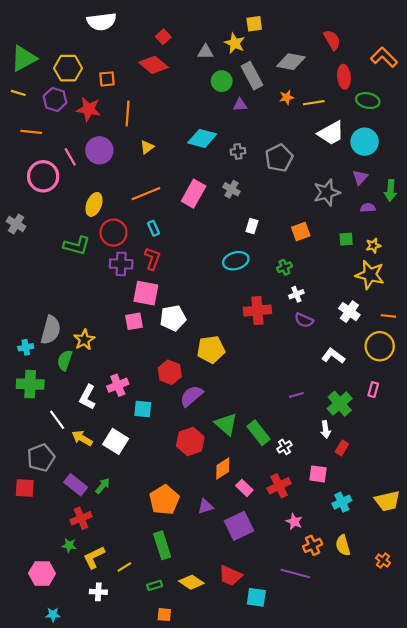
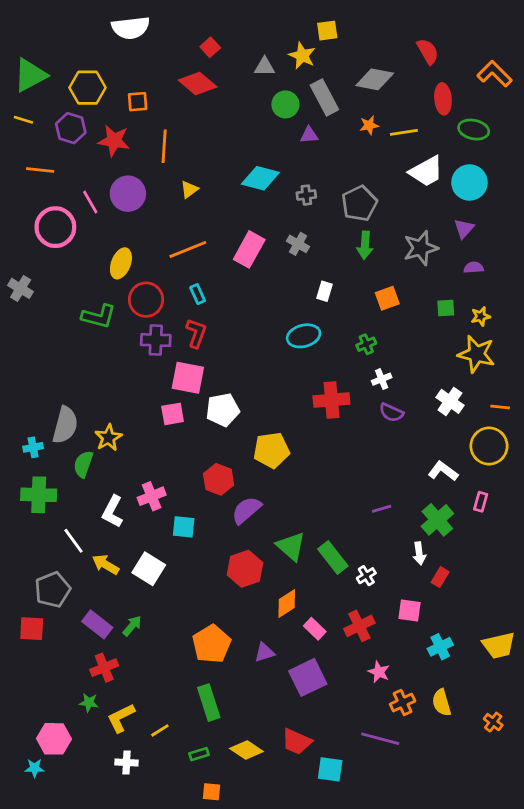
green arrow: (391, 190) -> (365, 245), moved
white L-shape: (333, 356) -> (443, 471), moved
cyan star: (53, 615) -> (34, 768), moved

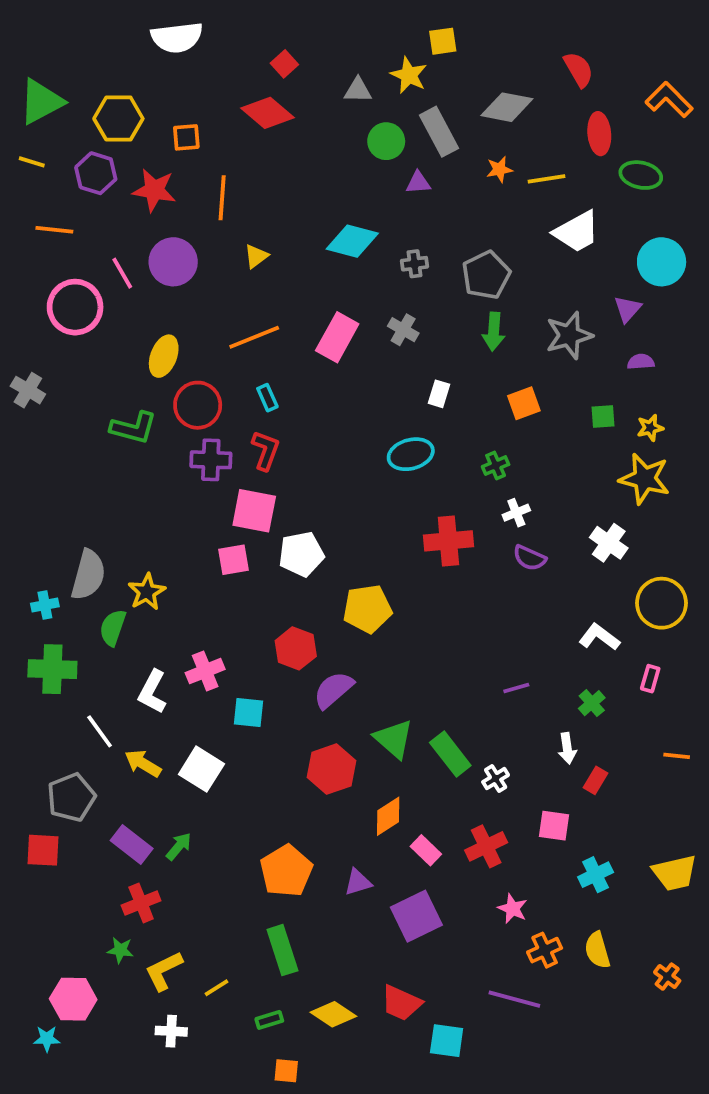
cyan circle: (469, 183) -> (662, 262), moved
orange line: (500, 407) -> (677, 756), moved
green cross: (437, 520) -> (592, 703), size x0.6

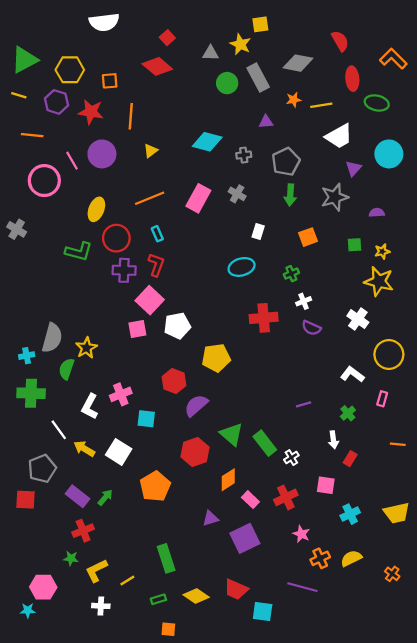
purple triangle: (418, 183) -> (266, 122), moved
purple triangle: (628, 309) -> (353, 168), moved
pink square: (254, 511) -> (150, 300), turned 32
orange pentagon: (286, 871) -> (155, 486), moved
yellow semicircle: (597, 950) -> (351, 558), turned 80

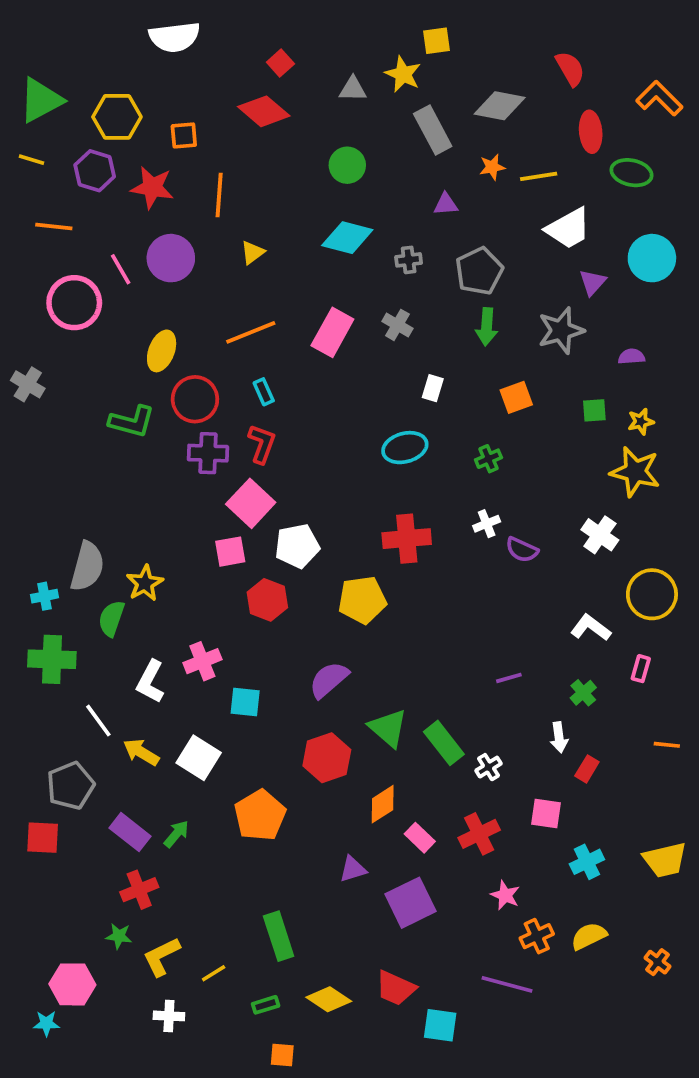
green circle: (227, 83) -> (347, 165), moved
white cross: (304, 301) -> (487, 524), moved
red cross: (264, 318) -> (407, 539), moved
red hexagon: (174, 381) -> (267, 600), moved

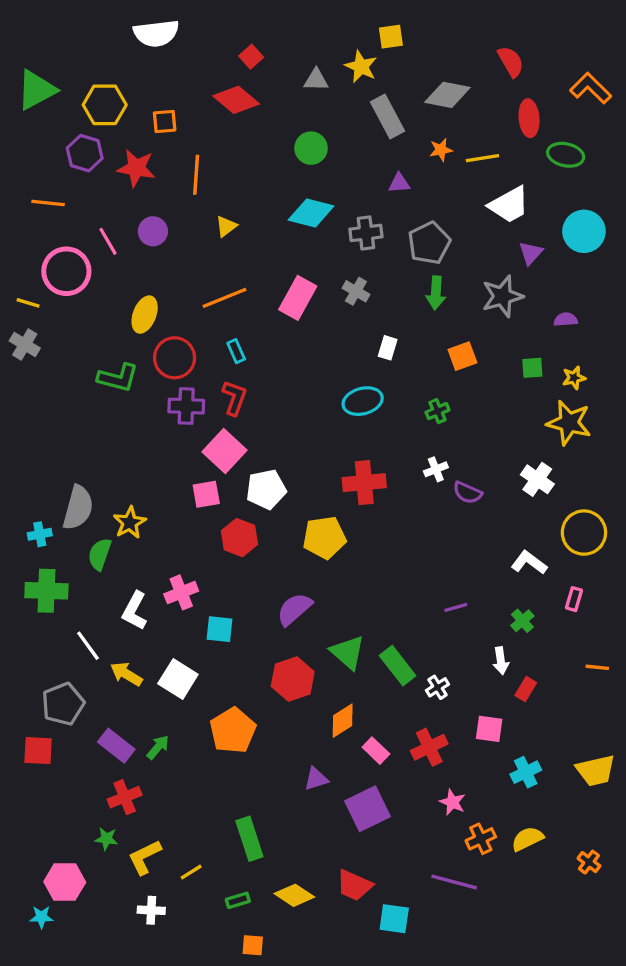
yellow line: (31, 160) -> (28, 303), moved
purple circle: (171, 258) -> (153, 231), size x0.7
gray cross: (409, 260) -> (366, 233), size x1.4

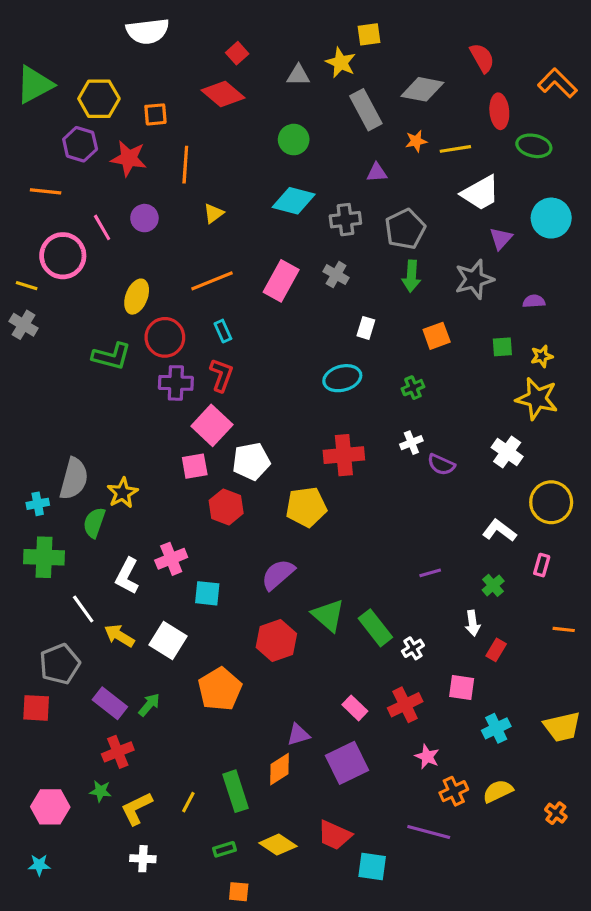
orange diamond: (343, 721) -> (279, 769), moved
yellow line: (191, 872) -> (188, 802), moved, turned -30
pink hexagon: (65, 882) -> (50, 807), moved

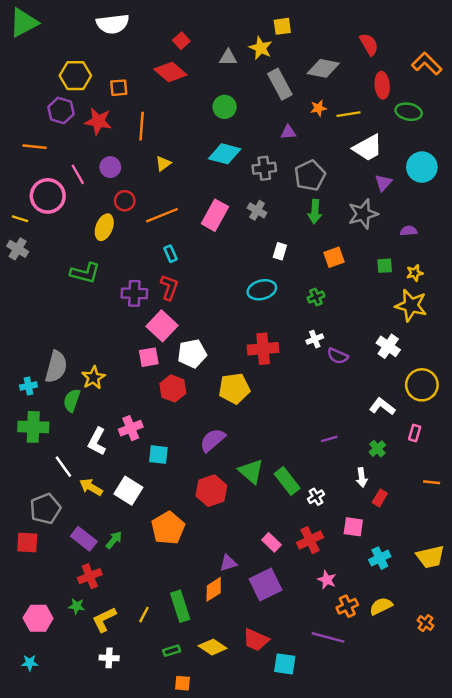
green triangle: (35, 85) -> (24, 23), moved
red circle: (165, 337) -> (125, 201), moved, size x0.7

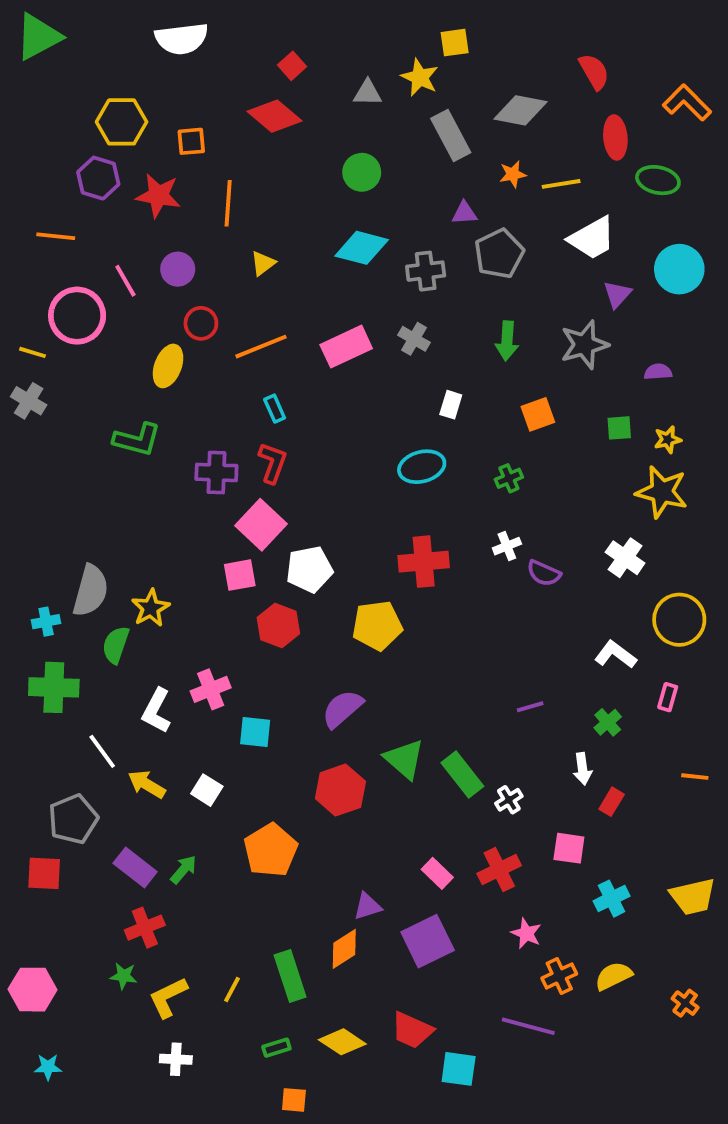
gray pentagon: (310, 175) -> (499, 254), moved
pink rectangle: (215, 215) -> (346, 347), turned 36
white square: (128, 491) -> (207, 790), size x0.7
pink hexagon: (38, 618) -> (32, 990), moved

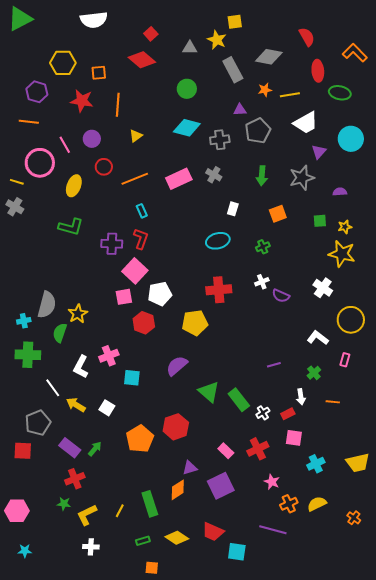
purple hexagon: (98, 178) -> (37, 92), moved
yellow ellipse: (168, 366) -> (74, 186), moved
orange line: (695, 777) -> (333, 402), moved
red hexagon: (340, 790) -> (176, 427), moved
red rectangle: (612, 802) -> (288, 414), moved, turned 32

